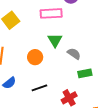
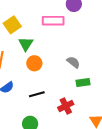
green triangle: (55, 40) -> (26, 44), moved

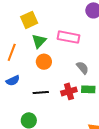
pink rectangle: (53, 21) -> (69, 37), moved
red cross: (66, 106) -> (69, 91), moved

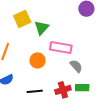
pink rectangle: (69, 37) -> (61, 48), moved
green triangle: (39, 41) -> (41, 28), moved

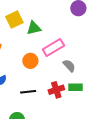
green triangle: (41, 28) -> (34, 28), turned 35
pink rectangle: (61, 48) -> (53, 47), turned -40

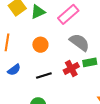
pink rectangle: (53, 47) -> (68, 14), moved
gray semicircle: (69, 66) -> (79, 42), size x1.5

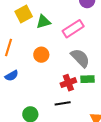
black line: (44, 75) -> (63, 103), moved

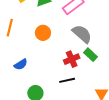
blue semicircle: (12, 76) -> (21, 64), moved
green rectangle: (88, 79) -> (91, 55), turned 48

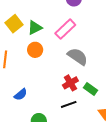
orange circle: (43, 33) -> (35, 50), moved
green rectangle: (91, 55) -> (91, 89), moved

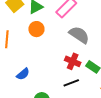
red cross: (70, 83) -> (73, 61), turned -35

